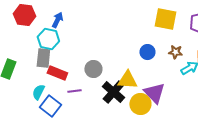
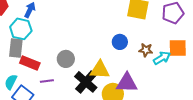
brown star: (175, 52) -> (146, 50), moved
purple triangle: (154, 93) -> (127, 83), turned -45

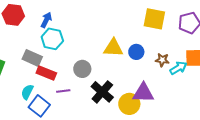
cyan hexagon: (21, 29) -> (52, 39), moved
gray rectangle: (16, 48) -> (32, 58), turned -72
yellow triangle: (100, 70) -> (113, 48), moved

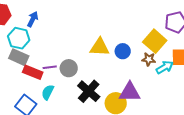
yellow square: (154, 19) -> (155, 41), moved, turned 30
cyan hexagon: (52, 39) -> (19, 38), moved
purple line: (63, 91) -> (50, 67), moved
cyan semicircle: (27, 92) -> (48, 92), moved

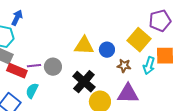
brown star: (149, 59) -> (124, 66), moved
cyan arrow: (165, 67) -> (149, 66), turned 138
black cross: (89, 91) -> (84, 82), moved
purple triangle: (130, 92) -> (128, 94), moved

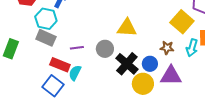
blue circle: (107, 50) -> (150, 64), moved
gray circle: (53, 67) -> (105, 49), moved
red rectangle: (17, 71) -> (60, 65), moved

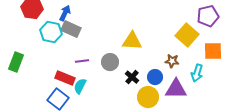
gray rectangle: (46, 38) -> (71, 29), moved
cyan arrow: (192, 48) -> (197, 73), moved
black cross: (127, 64) -> (132, 77), size x0.6

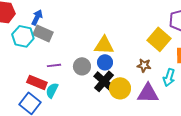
black cross: (132, 77) -> (104, 81), size x1.5
blue circle: (155, 77) -> (105, 62), moved
yellow circle: (148, 97) -> (120, 88), moved

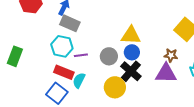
cyan hexagon: (23, 36) -> (62, 46), moved
yellow circle: (120, 88) -> (115, 87), moved
purple triangle: (148, 93) -> (166, 73), moved

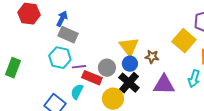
yellow triangle: (131, 35) -> (129, 47), turned 50
brown star: (171, 55) -> (152, 57), moved
red rectangle: (64, 72) -> (92, 78), moved

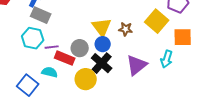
brown star: (152, 57) -> (126, 29), moved
purple triangle: (164, 85) -> (137, 65), turned -40
cyan semicircle: (77, 92) -> (50, 72), turned 77

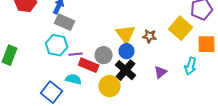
purple triangle: (137, 65) -> (161, 72), size x0.6

